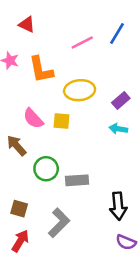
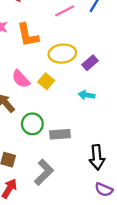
purple rectangle: (121, 100) -> (90, 63), moved
yellow square: (62, 121) -> (46, 81), turned 35
cyan arrow: (118, 129) -> (87, 95), moved

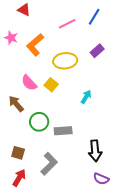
orange L-shape: (28, 35) -> (35, 45), turned 60
purple rectangle: (90, 63) -> (97, 51), moved
cyan arrow: (87, 95) -> (86, 97), turned 112

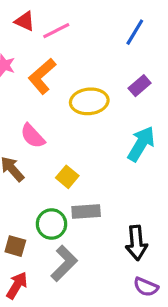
pink line: (67, 24) -> (56, 31), moved
yellow square: (51, 85) -> (67, 177), moved
cyan arrow: (86, 97) -> (141, 144), moved, size x1.6
green circle: (39, 122) -> (51, 224), moved

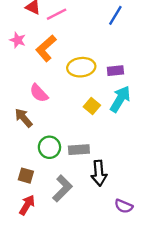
purple rectangle: (140, 86) -> (115, 71), moved, turned 35
yellow square: (67, 177) -> (92, 106), moved
green circle: (51, 224) -> (49, 147), moved
black arrow: (136, 243) -> (99, 173), moved

